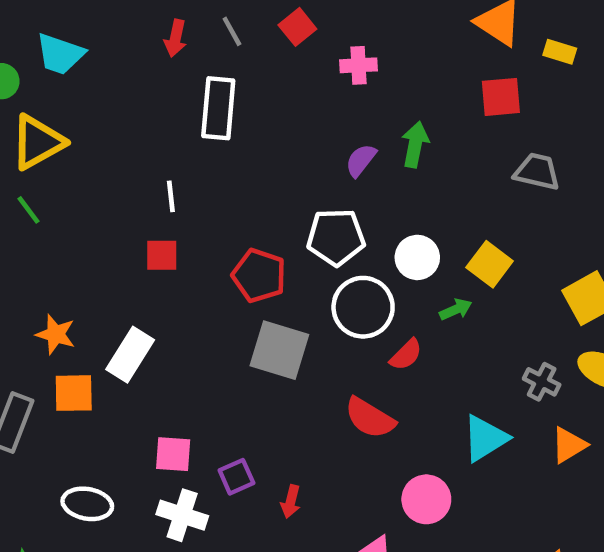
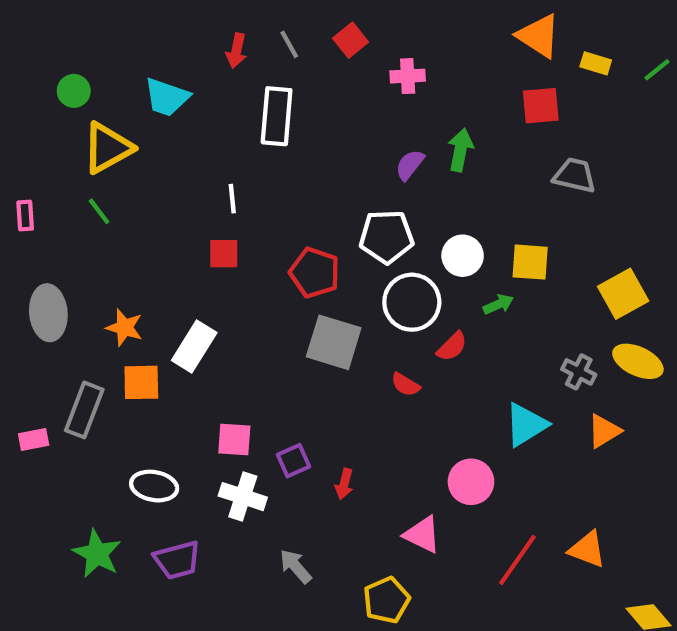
cyan trapezoid: (60, 54) -> (167, 97), moved
yellow square: (490, 264) -> (530, 262), turned -33
red semicircle: (370, 418) -> (405, 385), moved, size x0.6

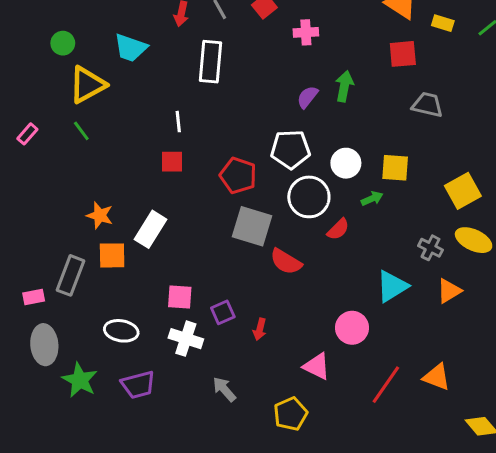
pink rectangle: (25, 216) -> (27, 134), turned 45
gray ellipse: (48, 313) -> (44, 345), moved
red semicircle: (405, 385) -> (286, 262), moved, size x1.5

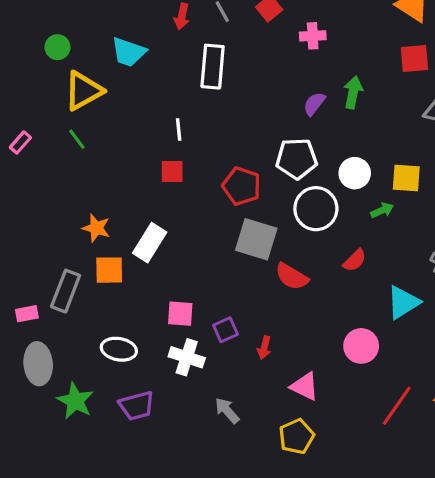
red semicircle: (338, 229) -> (355, 260), moved
pink triangle: (317, 366) -> (305, 386), moved

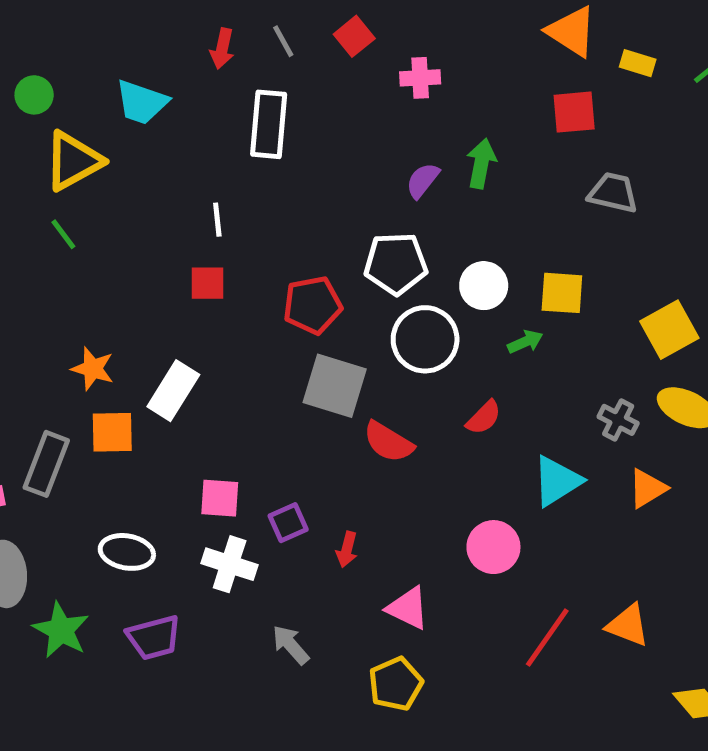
red pentagon: (242, 186) -> (313, 305), turned -30

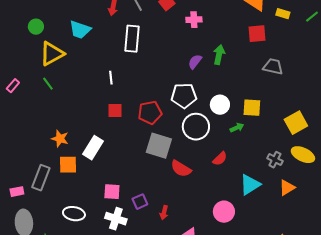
red square: (208, 283) -> (115, 111), moved

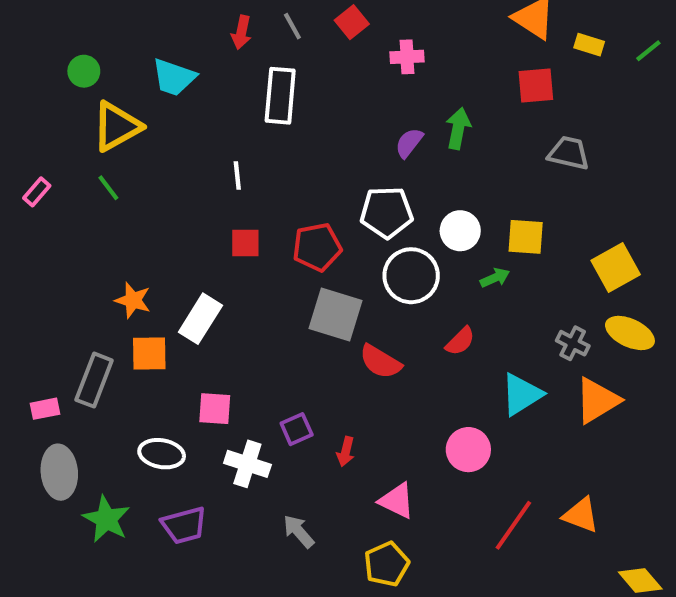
orange triangle: (287, 188) -> (597, 400), size x1.4
pink square: (112, 192) -> (215, 409), moved

